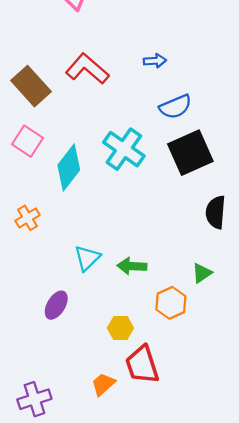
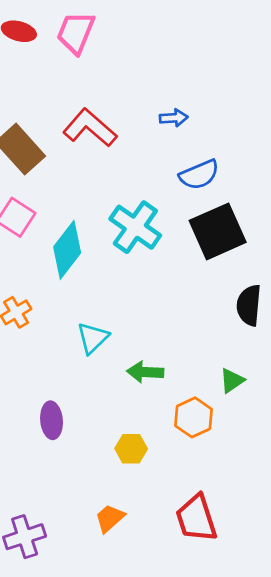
cyan triangle: (87, 258) -> (93, 338), moved
purple ellipse: (56, 305) -> (52, 420), turned -36
red trapezoid: (142, 365) -> (196, 518), moved

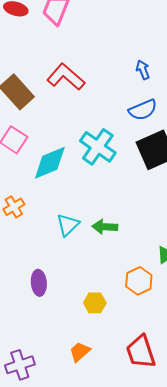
blue arrow: (174, 118) -> (143, 70), moved, turned -108
cyan diamond: (67, 250) -> (50, 163), turned 30
green arrow: (145, 372) -> (105, 227), moved

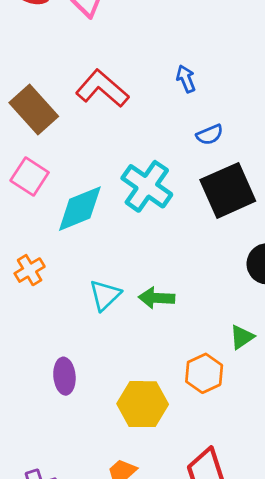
blue arrow: (143, 70) -> (186, 79), moved
blue semicircle: (143, 110) -> (210, 135), size x0.7
yellow hexagon: (95, 303) -> (143, 404), size x1.6

